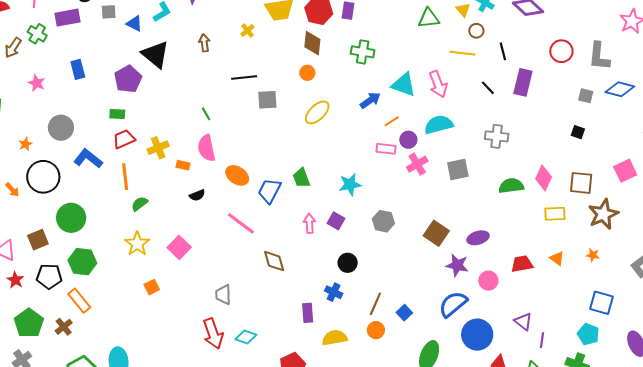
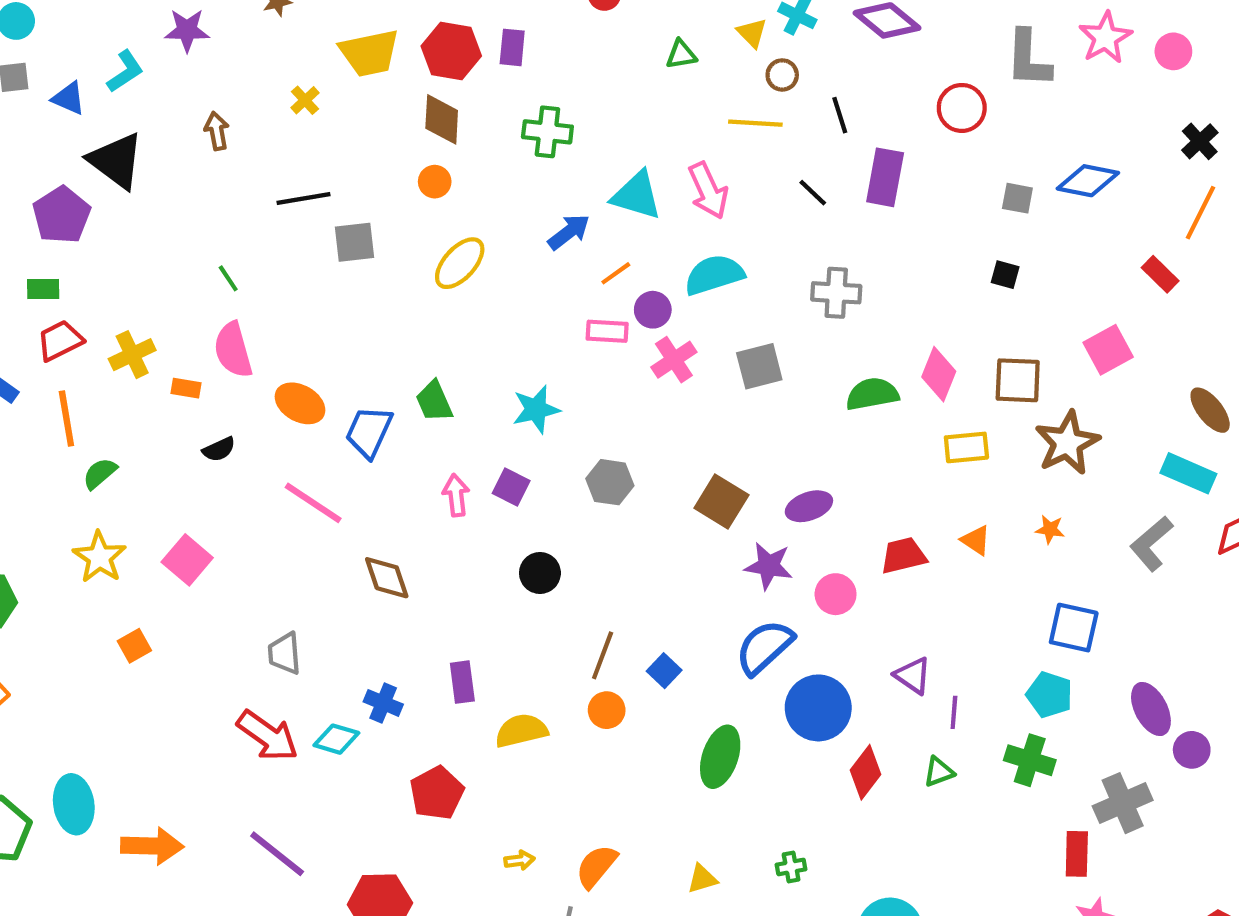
green triangle: (429, 18) -> (681, 54), size x0.7
gray L-shape: (599, 56) -> (1028, 59), moved
blue cross: (334, 292) -> (383, 703), moved
red arrow: (213, 334) -> (268, 736), turned -32

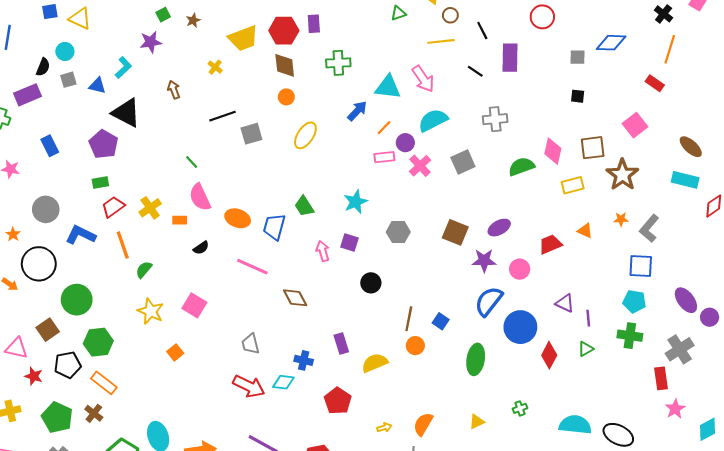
gray L-shape: (1151, 544) -> (649, 228), moved

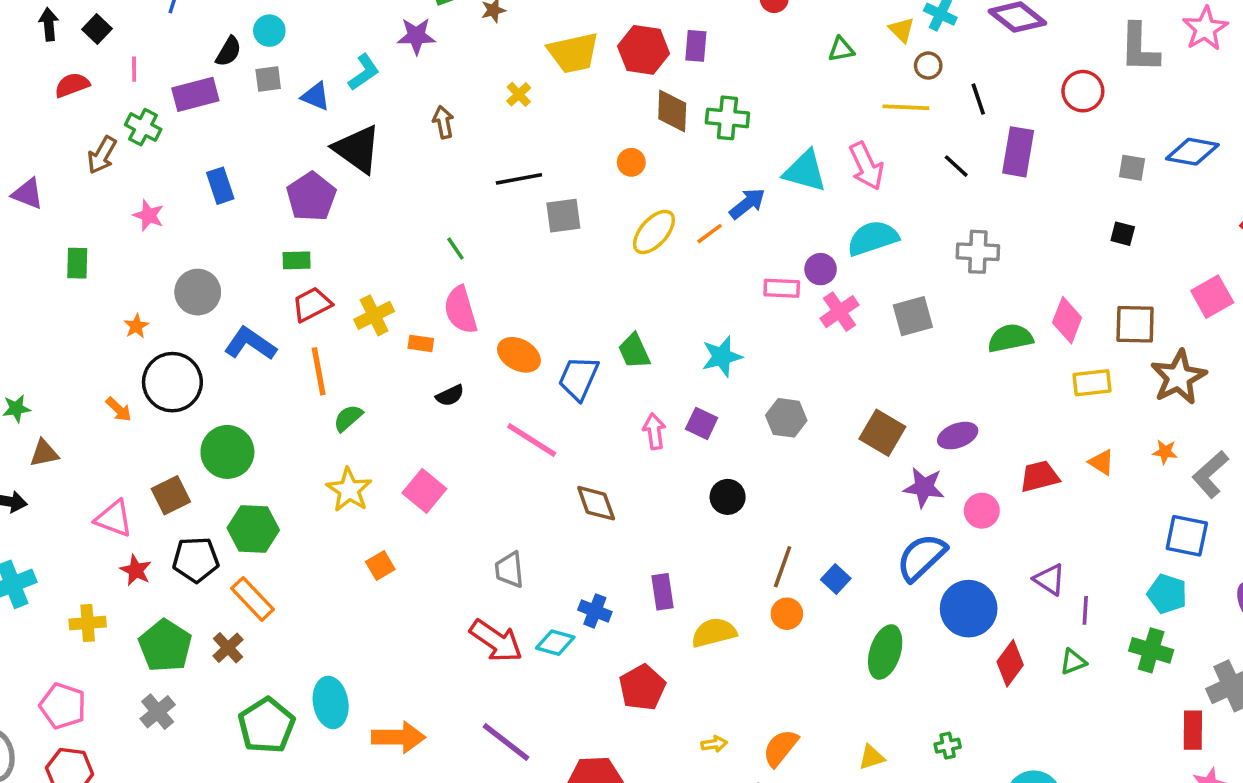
brown diamond: (285, 65) -> (672, 111), moved
orange line: (384, 128) -> (710, 234), moved

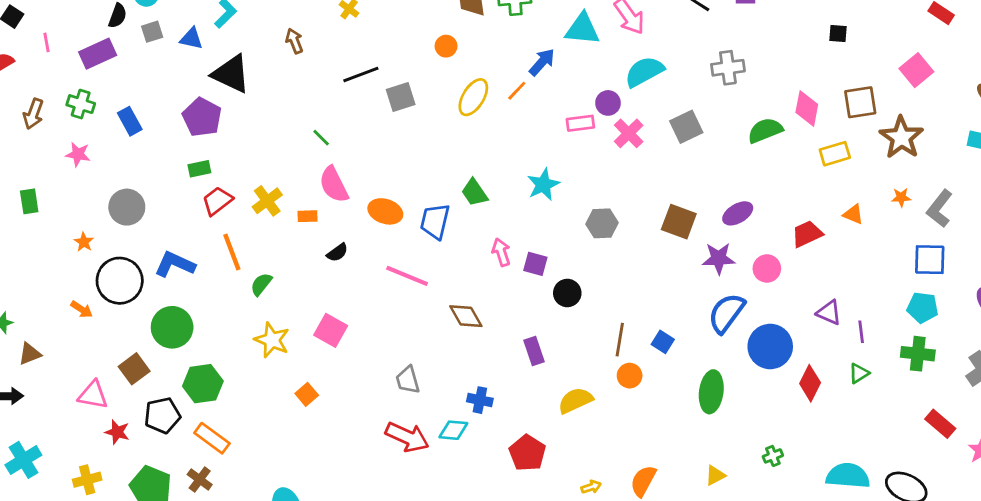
green cross: (143, 127) -> (81, 104), moved
blue L-shape: (250, 344) -> (175, 264), moved
purple square: (702, 423) -> (535, 264), moved
purple rectangle: (663, 592) -> (534, 351), moved
red rectangle: (1193, 730) -> (940, 424), moved, turned -40

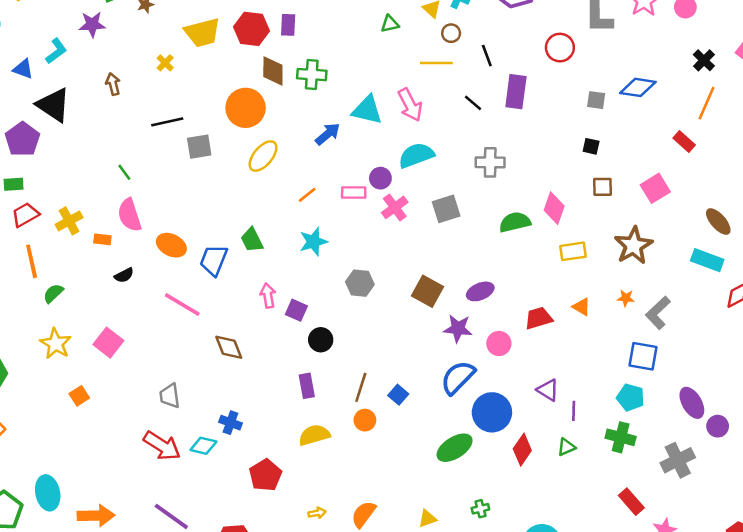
orange circle: (446, 46) -> (246, 108), size x2.0
orange line: (517, 91) -> (307, 195), moved
brown square: (860, 102) -> (602, 187), moved, size x0.7
purple rectangle: (534, 351) -> (307, 386), moved
green ellipse: (711, 392) -> (455, 448), moved, turned 42

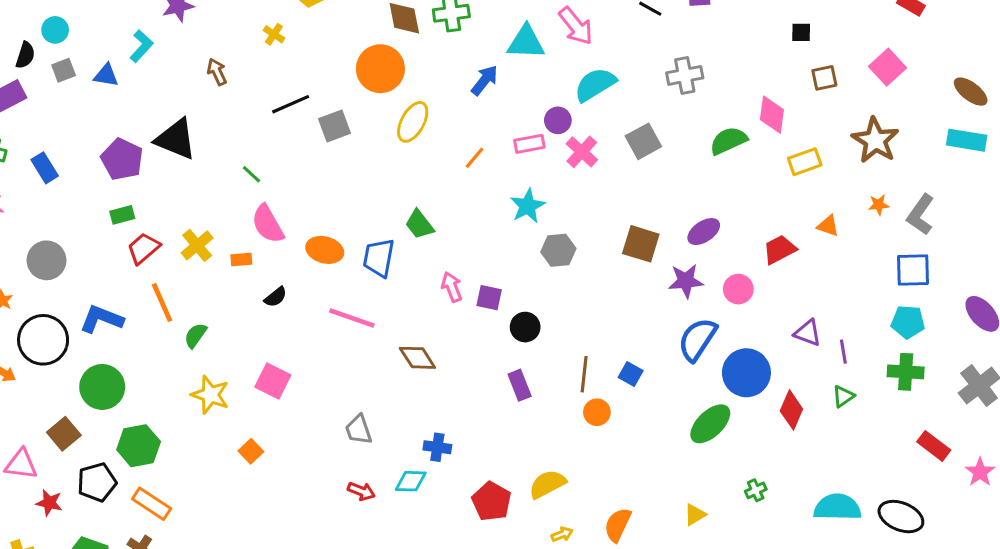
black triangle: (53, 105) -> (176, 139), moved
cyan star: (313, 242) -> (528, 206), moved
yellow semicircle: (314, 435) -> (547, 484), moved
red arrow: (162, 446) -> (361, 491), size x0.6

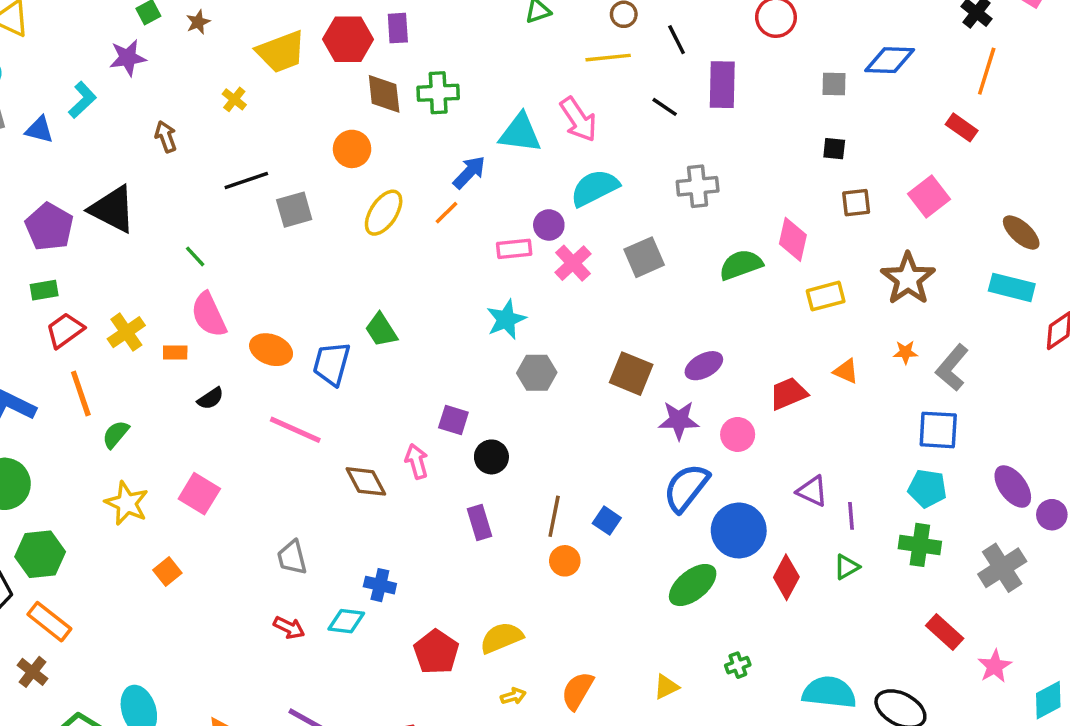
orange circle: (380, 69) -> (352, 149), size x0.7
orange line: (475, 158) -> (446, 213), moved
pink arrow: (452, 287) -> (417, 461), moved

